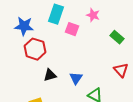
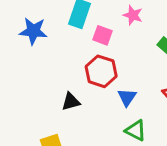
red hexagon: (35, 49) -> (101, 71), moved
blue triangle: (76, 78) -> (127, 97), moved

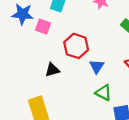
pink square: (103, 35) -> (43, 27), moved

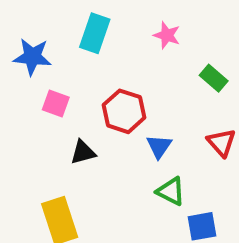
pink square: (43, 27) -> (56, 104), moved

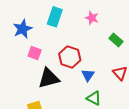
blue star: (32, 57) -> (23, 29), turned -30
black triangle: (83, 152) -> (49, 78), size x1.6

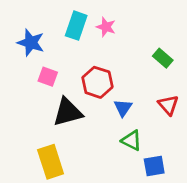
pink star: (92, 18) -> (106, 27), moved
blue star: (23, 29) -> (31, 43), turned -30

